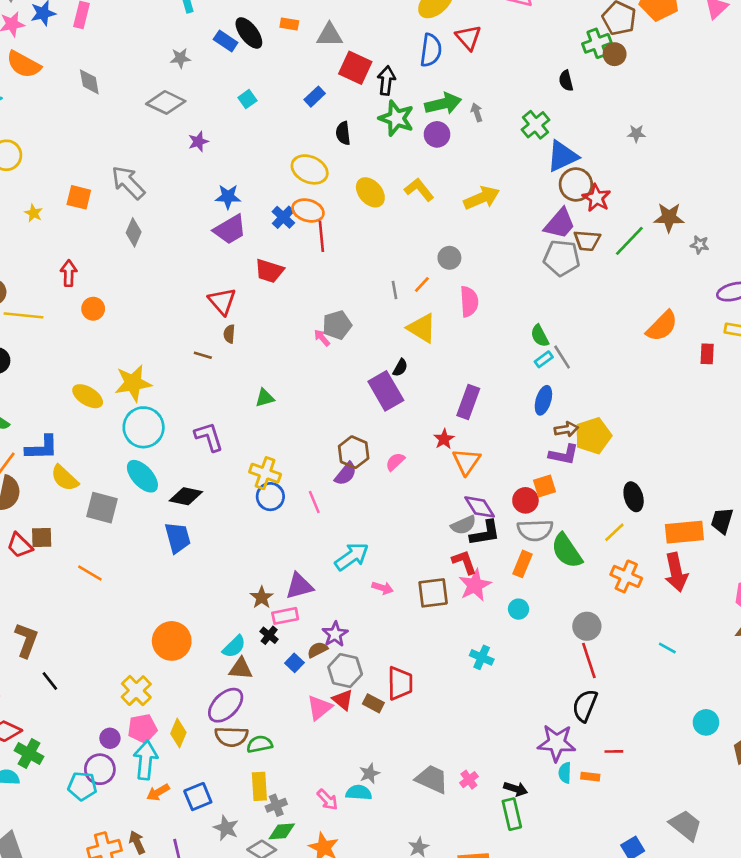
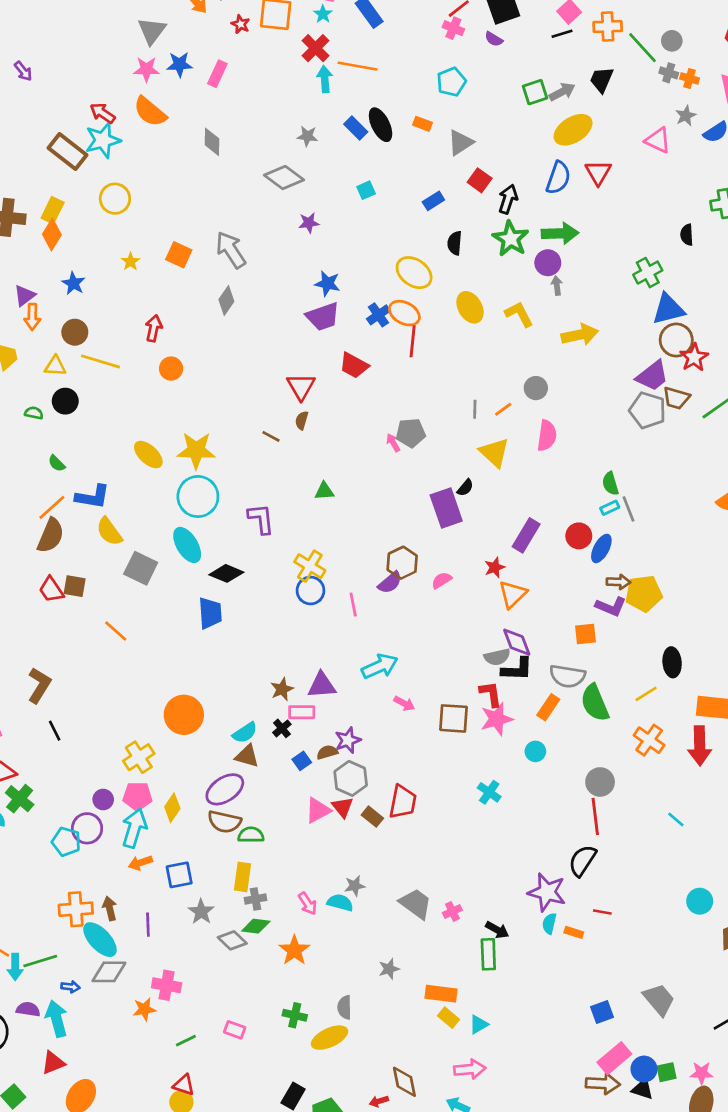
gray triangle: (330, 35) -> (460, 143), turned -44
red square: (355, 68) -> (480, 180), size x0.7
gray arrow: (477, 112) -> (557, 286), moved
red circle: (525, 500) -> (579, 536), moved

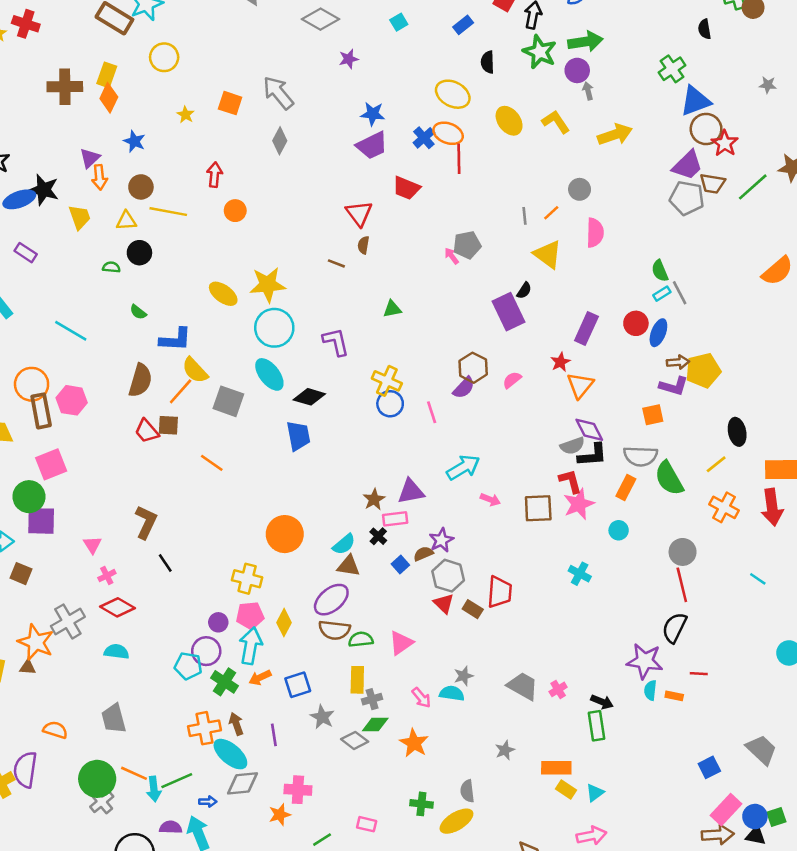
orange line: (52, 507) -> (181, 391), moved
yellow cross: (139, 757) -> (247, 579), turned -36
green cross: (20, 799) -> (225, 682), moved
pink triangle: (318, 810) -> (401, 643), moved

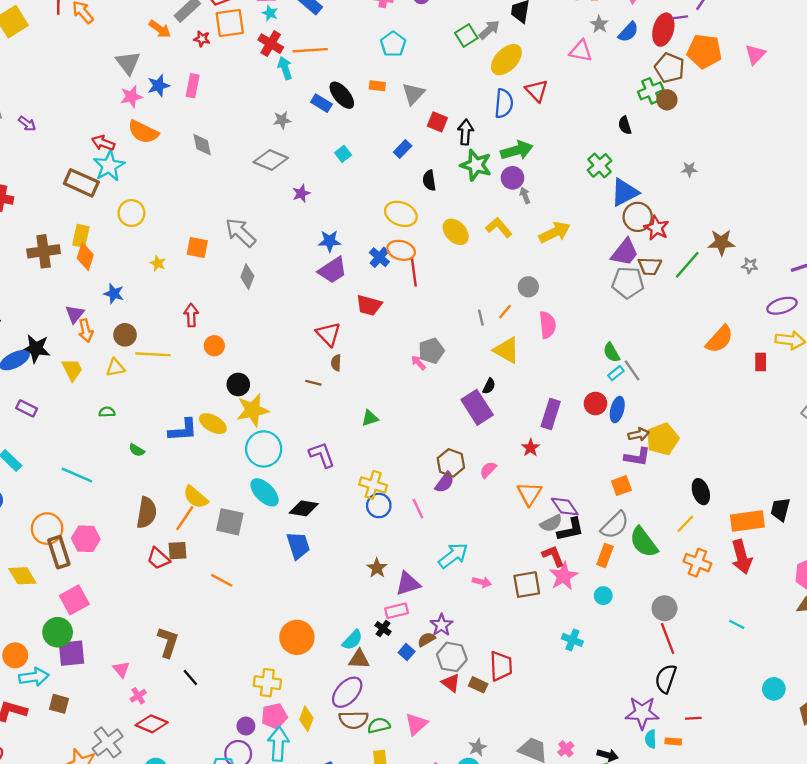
black circle: (139, 253) -> (238, 384), moved
blue L-shape: (175, 339) -> (183, 430), moved
orange triangle: (580, 385) -> (529, 494), moved
gray semicircle: (640, 456) -> (615, 525), turned -40
brown star: (374, 499) -> (377, 568), moved

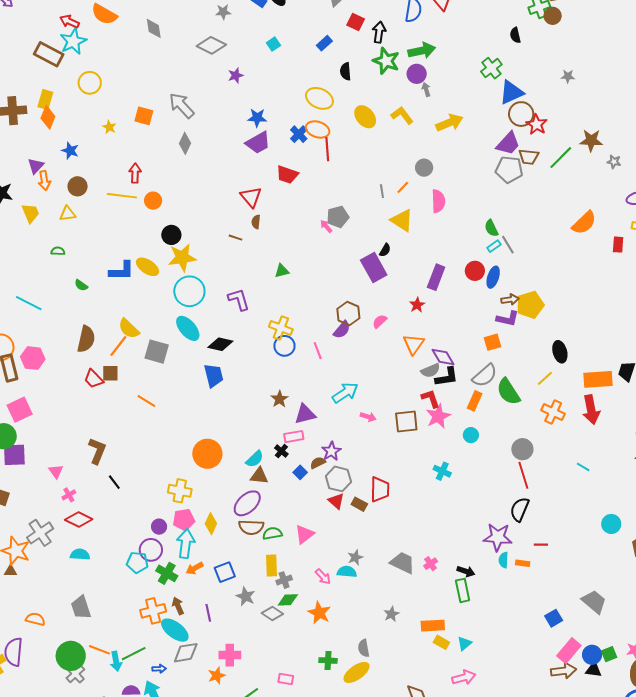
yellow line: (153, 354) -> (122, 196), moved

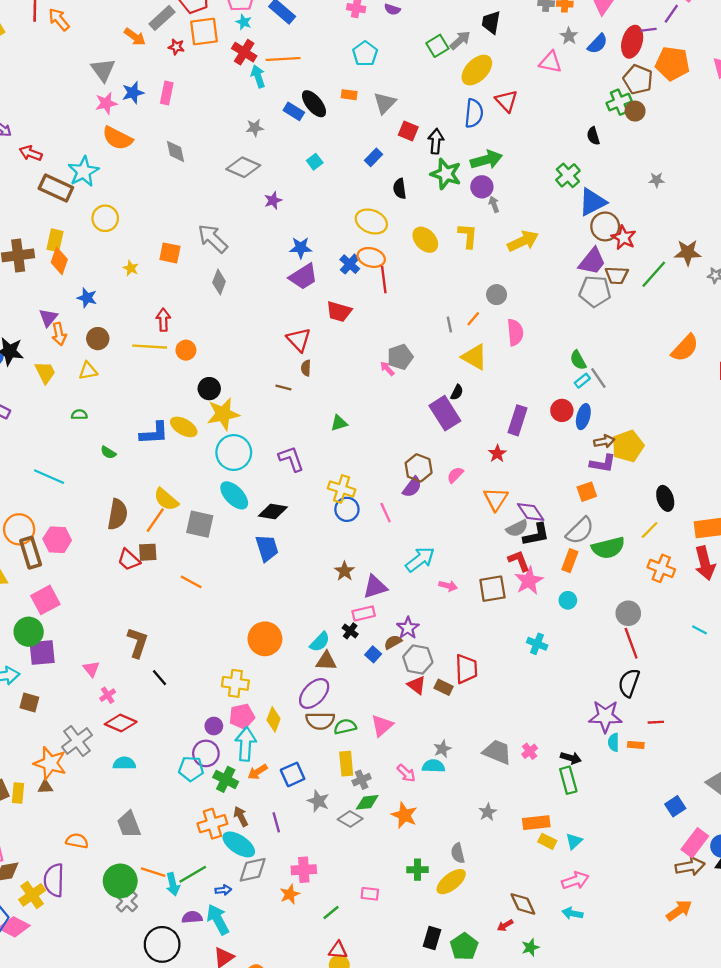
red arrow: (69, 22) -> (31, 153), moved
yellow L-shape: (402, 115) -> (468, 236), turned 45
green semicircle: (508, 392) -> (608, 548), turned -68

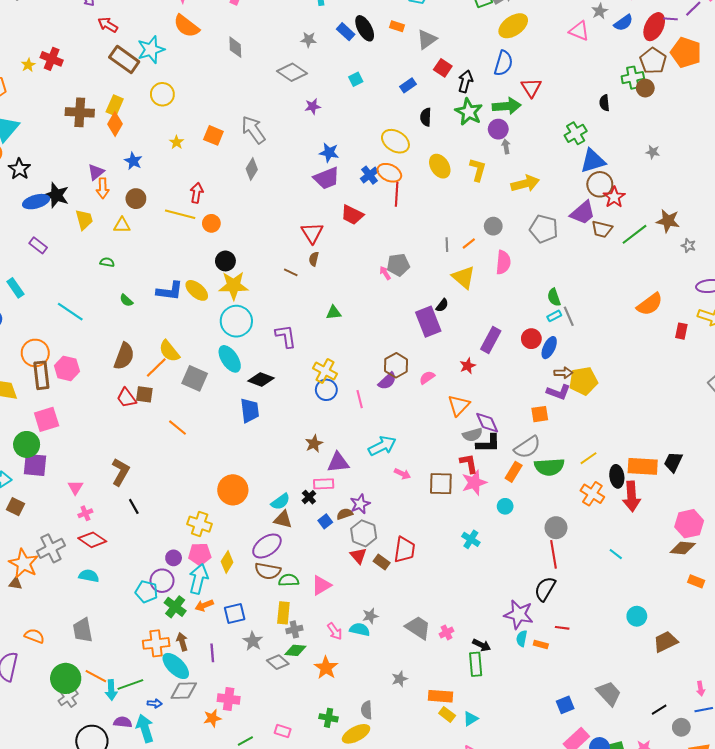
red triangle: (506, 101) -> (531, 88), moved
gray pentagon: (595, 291) -> (544, 229), moved
black ellipse: (665, 498) -> (617, 476), moved

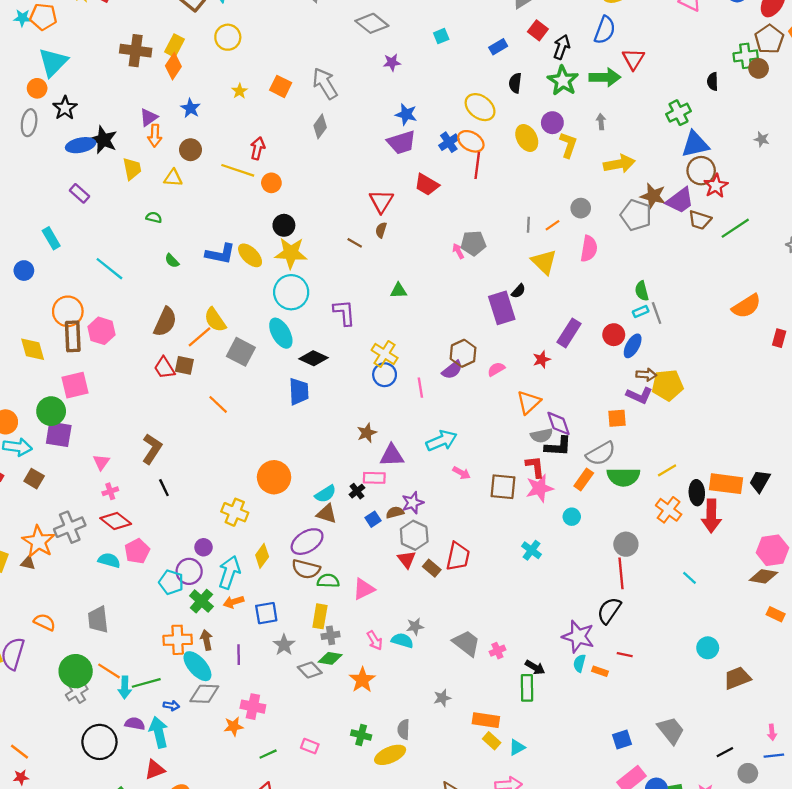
purple circle: (498, 129) -> (552, 123), moved
brown star: (668, 221) -> (653, 196), moved
pink pentagon: (200, 554) -> (137, 551), moved, turned -30

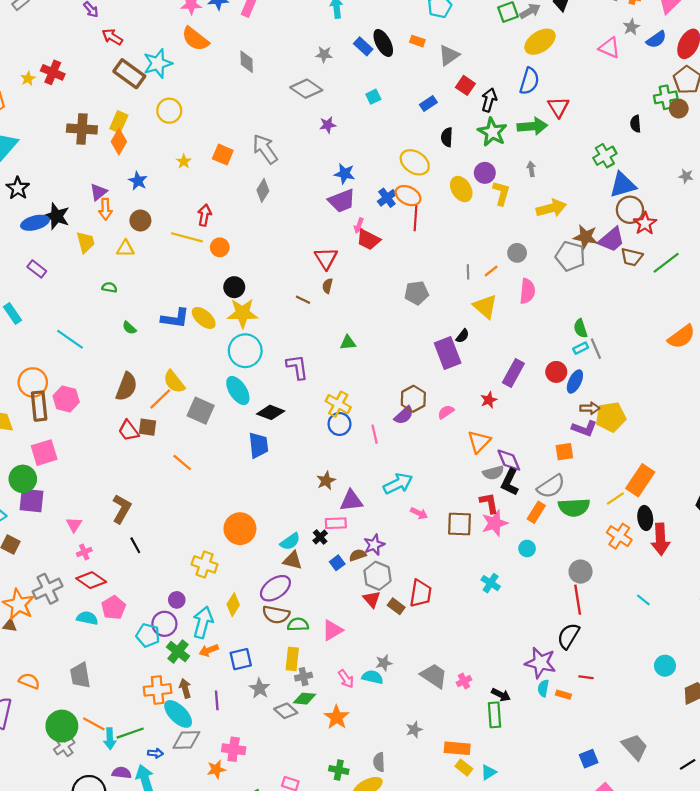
pink arrow: (458, 251) -> (359, 226), moved, turned -128
black L-shape: (558, 446) -> (510, 482), turned 116
orange rectangle: (726, 484) -> (640, 480), moved, turned -60

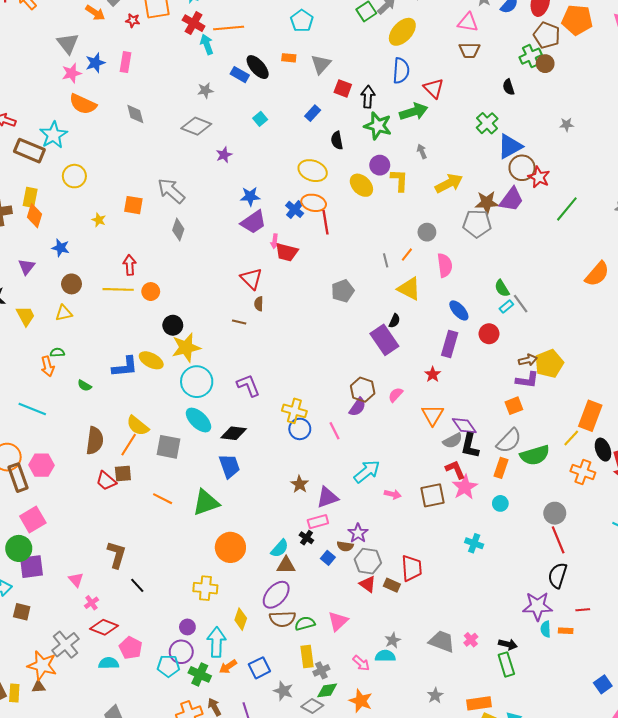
orange arrow: (105, 209) -> (48, 366), moved
brown trapezoid: (632, 257) -> (469, 50), moved
green triangle: (348, 343) -> (206, 503), moved, size x1.8
blue ellipse: (575, 382) -> (459, 310), moved, turned -55
brown semicircle: (358, 555) -> (345, 546), turned -140

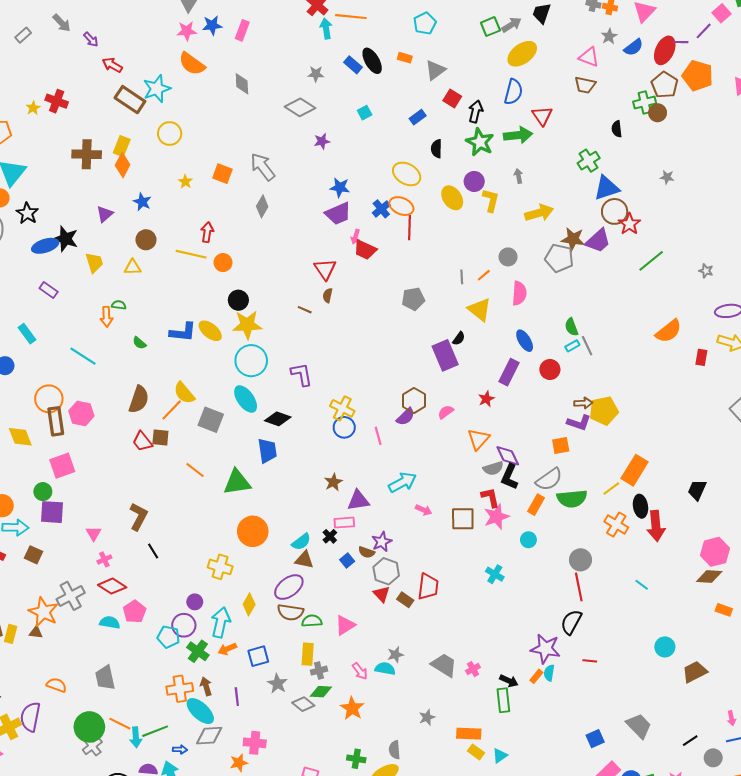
green circle: (19, 548) -> (43, 492), size x0.7
orange rectangle: (566, 631) -> (536, 676), moved, turned -64

